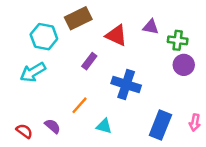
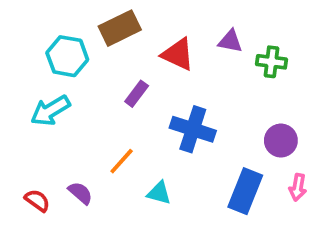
purple circle: (184, 65) -> (281, 141), moved

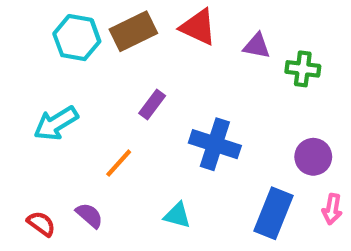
red triangle: (178, 54) -> (198, 27), moved
cyan hexagon: (67, 56) -> (77, 38), moved
orange line: (122, 161) -> (119, 163), moved

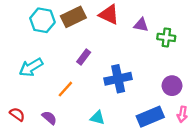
blue cross: (215, 144) -> (118, 79), turned -30
blue rectangle: (274, 213) -> (150, 117), turned 45
red semicircle: (41, 224) -> (17, 114), moved

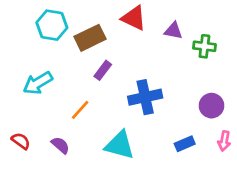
brown rectangle: (73, 17) -> (90, 38), moved
blue rectangle: (150, 117) -> (185, 144), size x0.6
cyan triangle: (97, 118) -> (120, 145), size x1.6

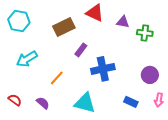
cyan hexagon: (52, 25) -> (19, 21), moved
purple rectangle: (103, 70) -> (81, 50), moved
blue rectangle: (185, 144) -> (131, 102), turned 48

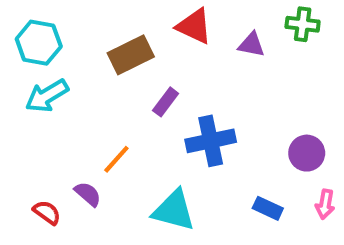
green cross: (145, 33) -> (303, 24), moved
cyan arrow: (27, 59) -> (47, 96), moved
red semicircle: (15, 100) -> (47, 212), moved
purple semicircle: (43, 103) -> (88, 194), moved

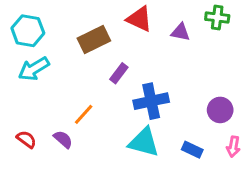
cyan triangle: (174, 210) -> (144, 142), moved
red semicircle: (47, 212) -> (26, 139), moved

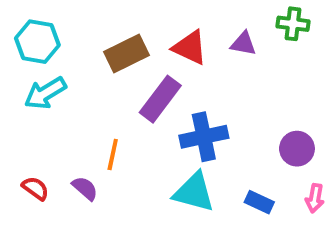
red triangle: (139, 19) -> (190, 48), moved
purple rectangle: (119, 73) -> (160, 99), size x1.6
orange line: (84, 114) -> (113, 155), turned -30

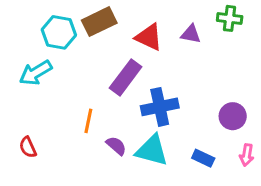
cyan hexagon: (37, 42) -> (59, 32), moved
brown rectangle: (127, 54) -> (99, 22), moved
red semicircle: (35, 188) -> (28, 147), turned -150
purple semicircle: (85, 188) -> (116, 146), moved

